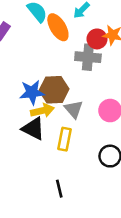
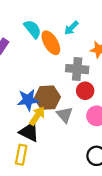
red circle: (97, 39) -> (85, 91), moved
yellow arrow: (42, 111) -> (37, 116), turned -42
yellow rectangle: (64, 139) -> (21, 155), moved

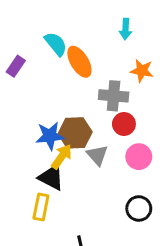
cyan arrow: (71, 28) -> (125, 29), moved, turned -42

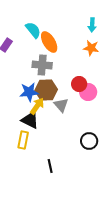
cyan arrow: (125, 29) -> (92, 25), moved
gray cross: (114, 96) -> (42, 65), moved
pink circle: (139, 157) -> (88, 92), moved

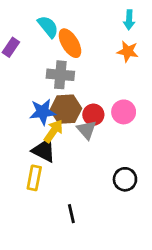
red circle: (79, 84) -> (93, 115), moved

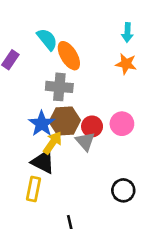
blue star: (42, 112) -> (42, 124), turned -30

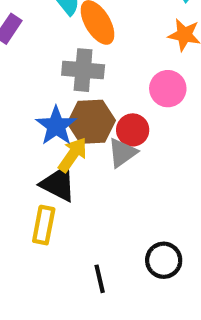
pink circle: (122, 124) -> (168, 89), moved
gray triangle: (85, 141) -> (122, 153), turned 35
black circle: (123, 190) -> (164, 260), moved

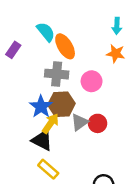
pink circle: (168, 89) -> (92, 81), moved
red circle: (133, 130) -> (98, 123), moved
yellow rectangle: (44, 225) -> (48, 169), moved, turned -60

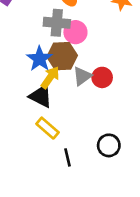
pink circle: (92, 81) -> (75, 32), moved

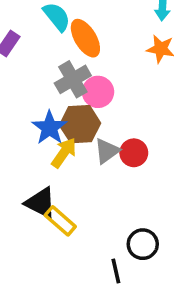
gray cross: (57, 23) -> (73, 79), turned -35
black triangle: (41, 96) -> (41, 203), moved
black line: (67, 157) -> (116, 271), moved

